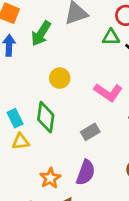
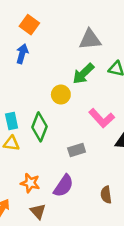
green arrow: (41, 33) -> (83, 74), moved
orange star: (50, 178) -> (30, 183), turned 30

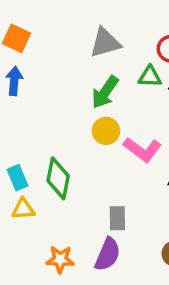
yellow circle: (61, 95) -> (106, 131), moved
gray rectangle: (77, 150) -> (117, 218), moved, turned -63

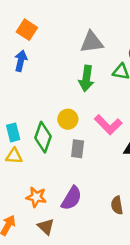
green arrow: (105, 92) -> (86, 78), turned -35
yellow circle: (106, 131) -> (68, 119), moved
gray rectangle: (117, 218) -> (78, 149), moved

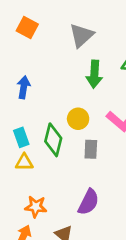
gray triangle: (92, 42) -> (82, 35), moved, turned -30
blue arrow: (21, 61) -> (24, 87), moved
orange star: (36, 197) -> (36, 207), moved

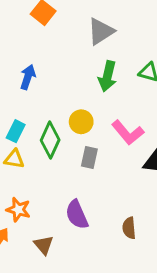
cyan rectangle: (21, 137) -> (16, 131), turned 36
purple semicircle: (89, 202) -> (77, 215), turned 120

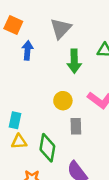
blue arrow: (28, 77) -> (27, 50), moved
green diamond: (50, 140) -> (47, 148), moved

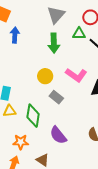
gray triangle: (61, 28) -> (56, 15), moved
gray rectangle: (76, 126) -> (56, 97), turned -48

